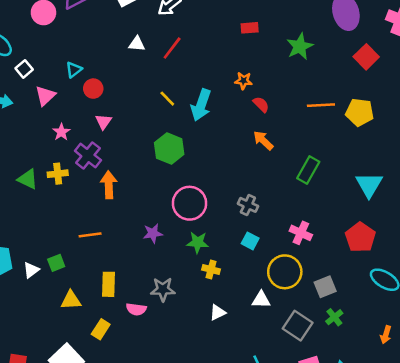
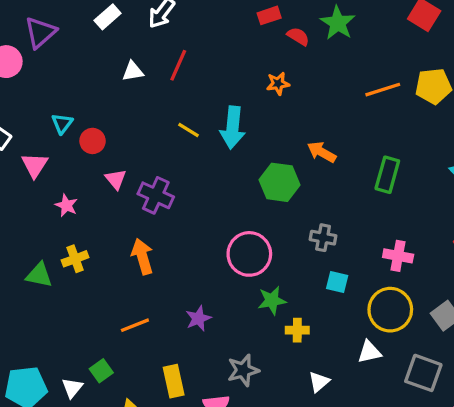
red semicircle: (261, 104) -> (298, 36), moved
green hexagon: (169, 149) -> (279, 182), moved
purple cross: (88, 156) -> (156, 195), moved
purple star: (153, 233) -> (198, 318), moved

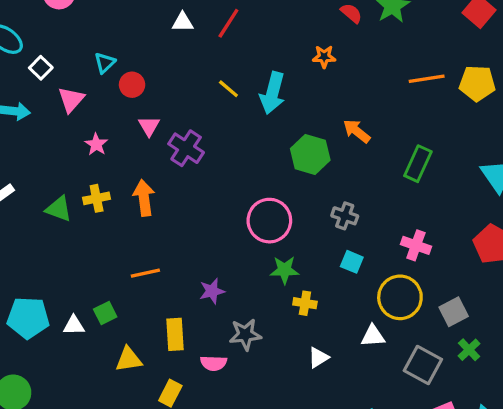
orange arrow: (142, 256) -> (144, 198), moved
purple star: (198, 318) -> (212, 291), moved
white triangle: (72, 388) -> (74, 325), turned 40

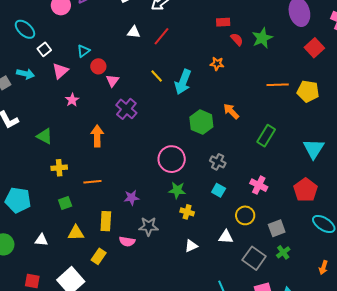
pink triangle: (149, 126) -> (112, 81), moved
yellow cross: (97, 198) -> (59, 168), moved
yellow circle: (400, 297) -> (245, 215), size x0.7
white triangle: (74, 325) -> (41, 240), moved

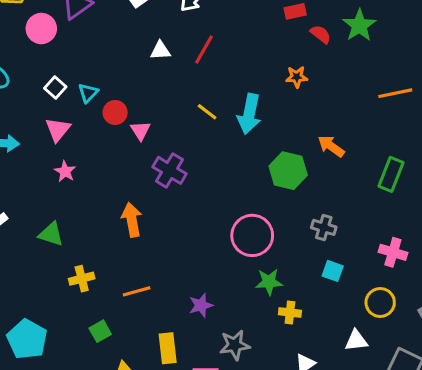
white square: (44, 49) -> (55, 87), moved
pink star: (72, 100) -> (65, 171), moved
cyan pentagon: (18, 200) -> (27, 339), turned 30

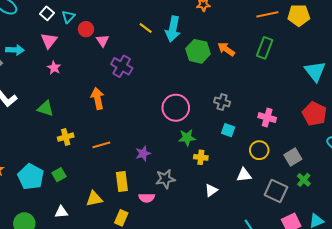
green hexagon: (288, 171) -> (198, 51), moved
green rectangle: (391, 174) -> (265, 48), moved
green square: (100, 331) -> (59, 175), moved

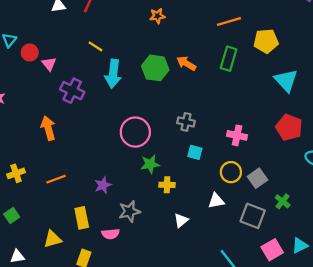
yellow pentagon: (299, 15) -> (266, 41), moved
cyan arrow: (173, 29) -> (113, 74), moved
gray square: (293, 157) -> (257, 178), moved

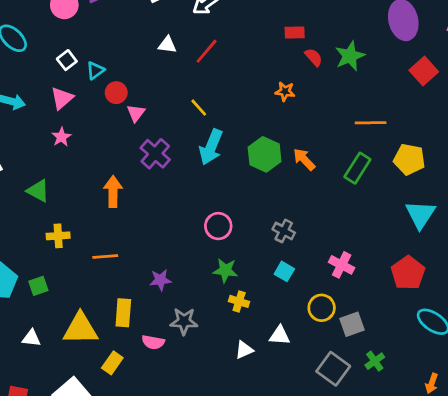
pink circle: (135, 132) -> (218, 226), size x0.7
white triangle: (216, 201) -> (280, 335), moved
yellow triangle: (53, 239) -> (80, 329), size x1.5

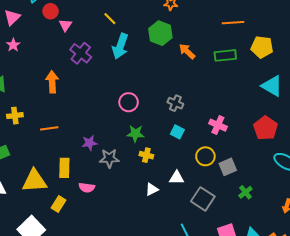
green hexagon: (265, 154) -> (160, 33), moved
green rectangle: (357, 168) -> (225, 55), turned 55
cyan triangle: (420, 214) -> (272, 86), turned -30
gray star: (184, 321) -> (109, 158), moved
gray square: (333, 369) -> (203, 199), moved

